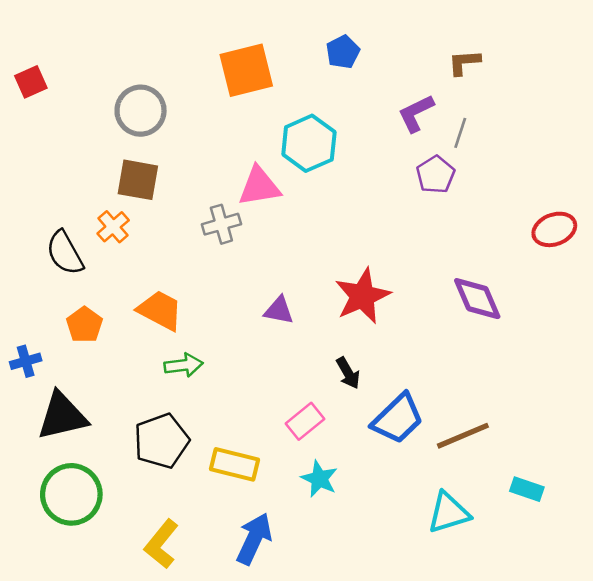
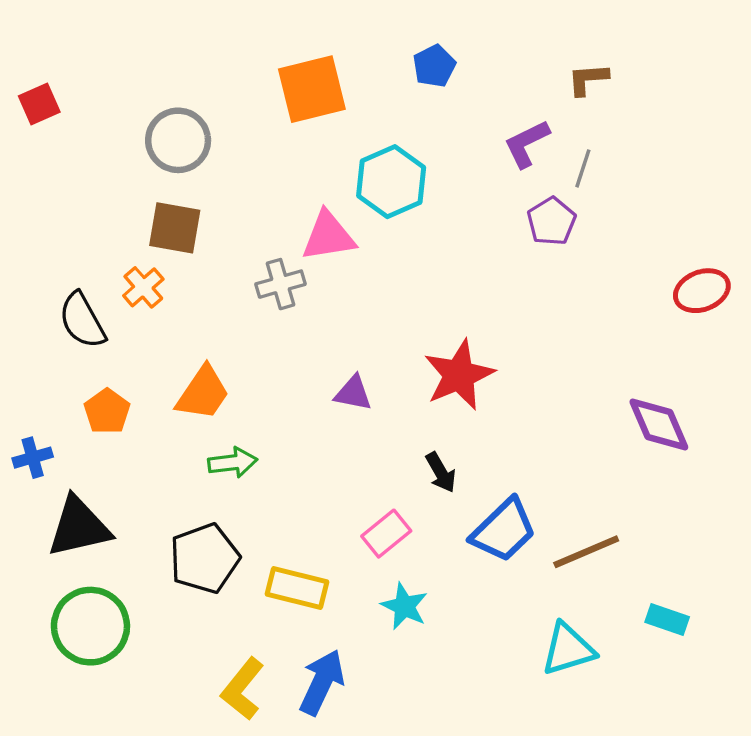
purple diamond: (477, 299) -> (659, 425), moved
orange trapezoid: (160, 310) -> (203, 393), turned 96
yellow L-shape: (161, 544) -> (242, 689), moved

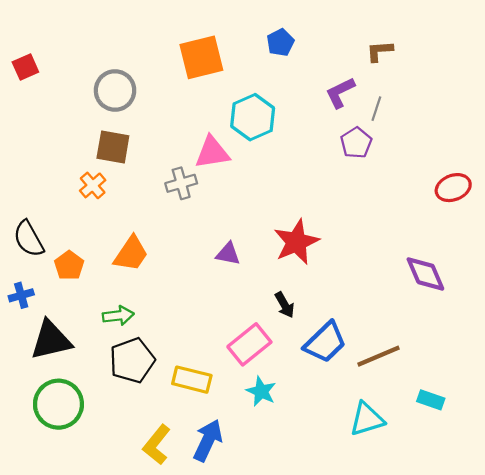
black semicircle: (82, 320) -> (29, 239), moved
green arrow: (233, 463) -> (118, 316), moved
pink rectangle: (386, 534) -> (249, 344), size x1.4

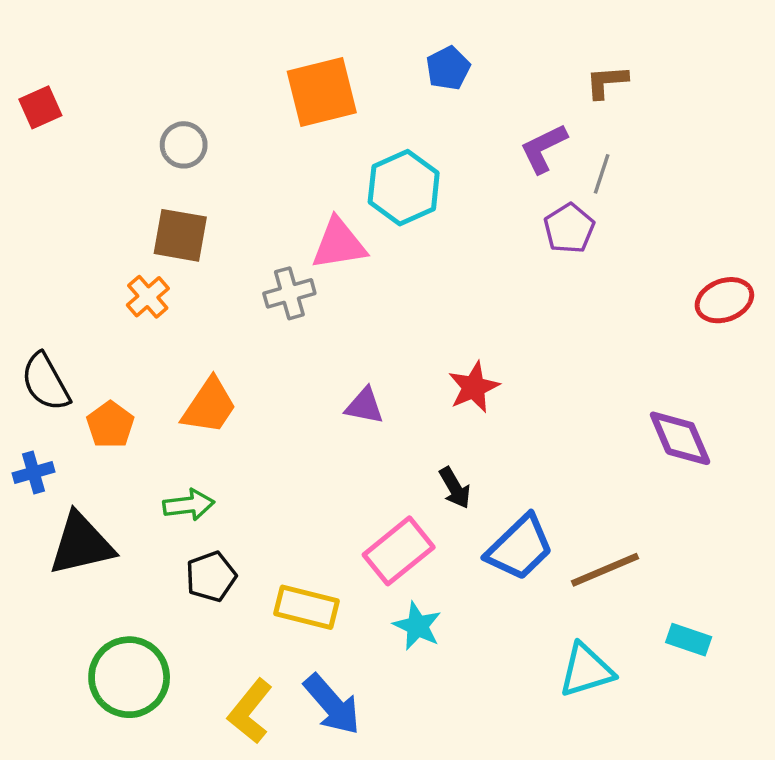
gray circle: (115, 90) -> (184, 145), size x0.7
red star: (296, 242) -> (474, 387), size x0.7
black pentagon: (132, 360) -> (211, 577), size x0.7
green circle: (58, 404) -> (129, 677), moved
blue arrow: (208, 440) -> (332, 704), turned 114

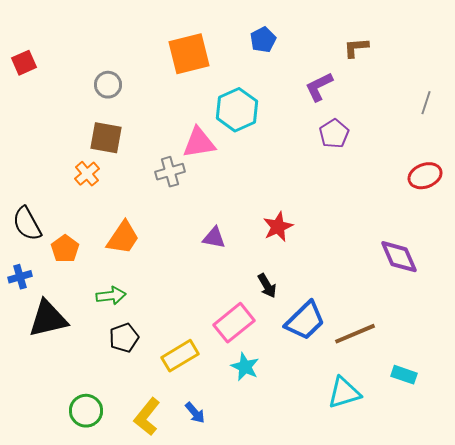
gray line: (602, 174) -> (426, 103), moved
yellow rectangle: (306, 607) -> (180, 356), turned -45
green circle: (129, 677) -> (86, 411), moved, size x0.7
blue arrow: (332, 704) -> (195, 413), size x0.6

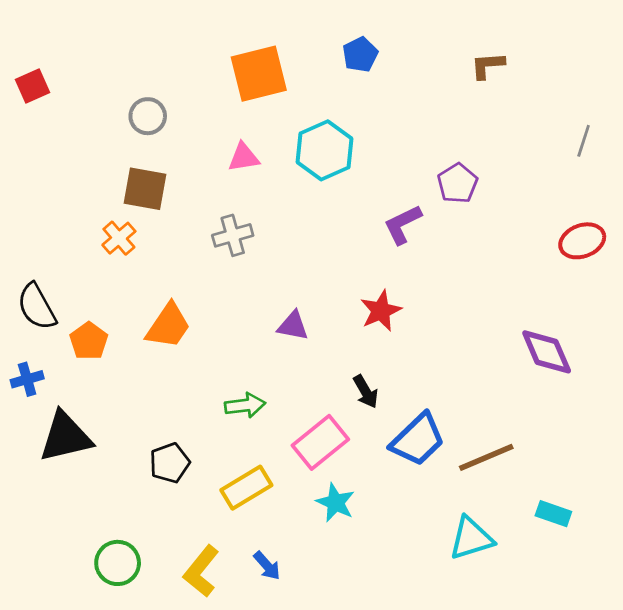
purple L-shape: (319, 87) -> (403, 224), moved
pink triangle: (199, 143) -> (244, 157), moved, size x0.7
green arrow: (111, 296) -> (245, 405), moved

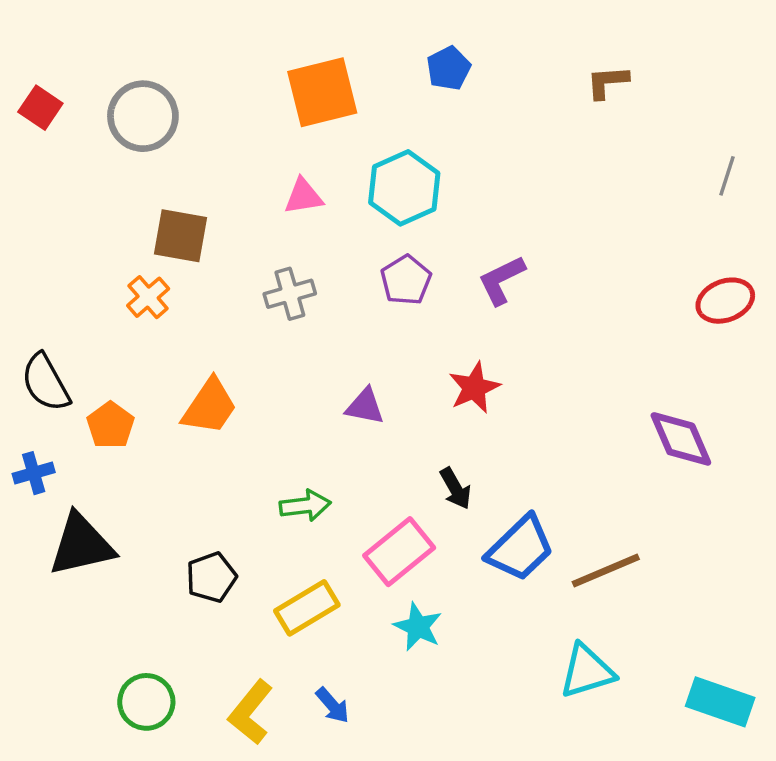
red square: (33, 86) -> (40, 108), turned -32
gray circle: (148, 116) -> (143, 116), moved, size x1.5
purple pentagon: (457, 183) -> (406, 280), moved
cyan rectangle: (553, 514) -> (720, 702), moved, size x1.5

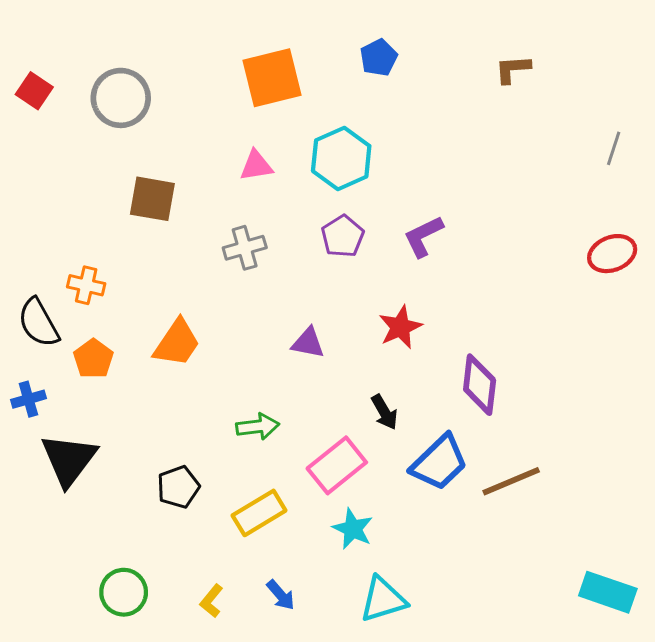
orange cross: (148, 297) -> (86, 285), moved, turned -36
purple diamond: (681, 439) -> (480, 385), moved, turned 30
black triangle: (81, 545) -> (69, 460), turned -40
cyan triangle: (587, 671) -> (383, 599), moved
yellow L-shape: (251, 712) -> (211, 601), size x0.6

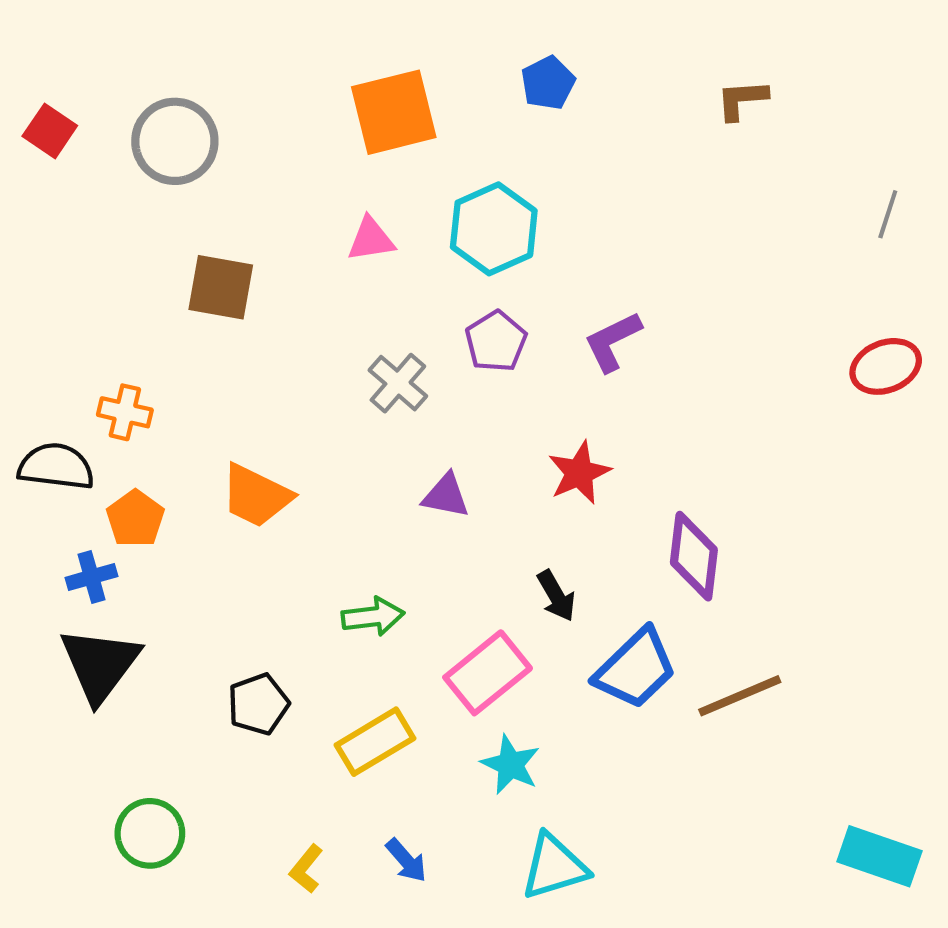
gray cross: (245, 248) -> (398, 383), moved, turned -33
black semicircle: (39, 323) -> (56, 467), turned 126
orange trapezoid: (177, 343) -> (256, 496), turned 82
blue cross: (28, 399) -> (92, 577), moved
green circle: (124, 592) -> (150, 833), moved

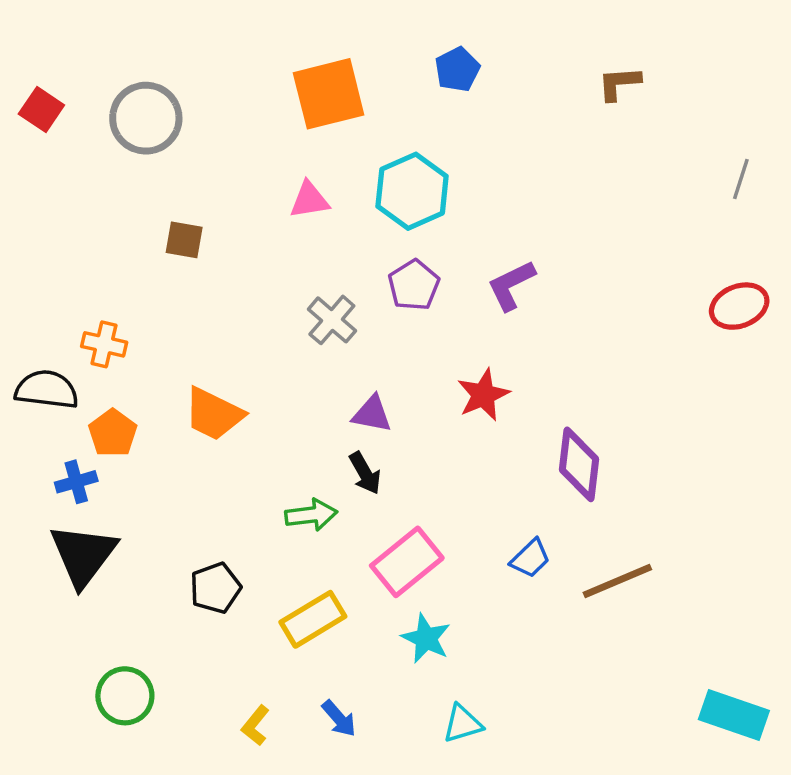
brown square: (221, 287) -> (184, 240), size x0.7
black arrow: (556, 596) -> (365, 473), moved
blue trapezoid: (636, 669) -> (530, 558), size x0.6
cyan triangle: (554, 867) -> (462, 724), size x0.7

